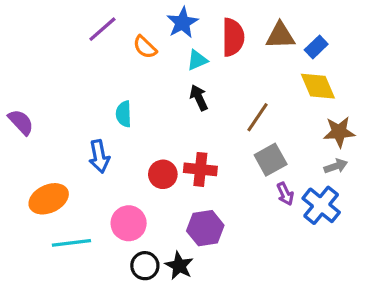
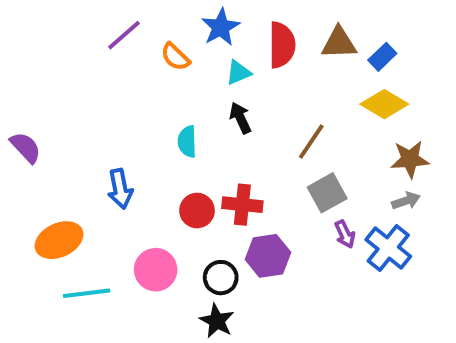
yellow diamond: (318, 86) -> (384, 104), turned -36
cyan semicircle: (124, 114) -> (187, 142), moved
purple hexagon: (205, 228) -> (268, 256), moved
black circle: (145, 266) -> (221, 278), moved

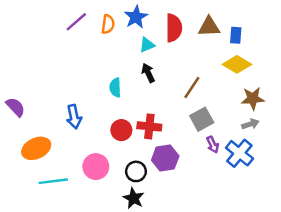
orange semicircle: (175, 57) -> (108, 24), moved, turned -126
blue rectangle: (382, 57) -> (236, 35), turned -42
purple semicircle: (26, 147) -> (16, 107), moved

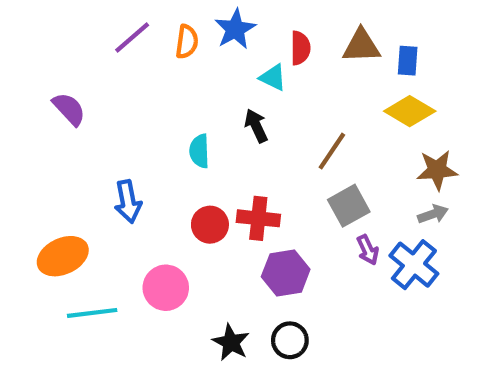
red semicircle: (174, 28) -> (300, 48), size x0.7
cyan triangle: (147, 45) -> (273, 77), moved, turned 49
purple semicircle: (16, 107) -> (69, 109), moved
black circle: (136, 171) -> (290, 340), moved

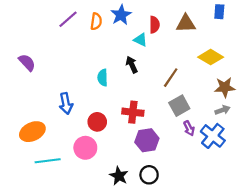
blue rectangle: (408, 61) -> (219, 12), moved
purple semicircle: (69, 109) -> (27, 62), moved
red circle: (210, 225) -> (97, 122), moved

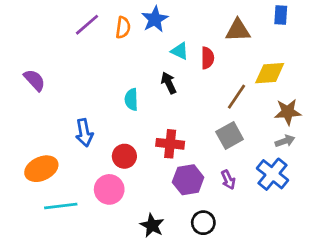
red semicircle: (154, 25) -> (207, 58), moved
yellow diamond: (211, 57) -> (270, 73), turned -35
brown line: (171, 78) -> (237, 97), moved
purple arrow: (189, 128) -> (228, 180), moved
black circle: (149, 175) -> (203, 223), moved

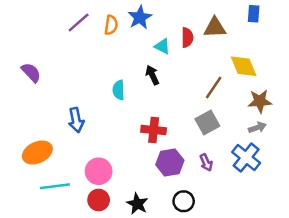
red semicircle: (207, 58) -> (187, 38), moved
yellow diamond: (270, 73) -> (244, 66), turned 72
red circle: (124, 156) -> (99, 200), moved

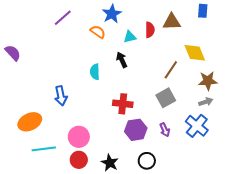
orange semicircle: (111, 25) -> (98, 32), moved, turned -63
cyan triangle: (162, 46) -> (130, 37), turned -40
purple semicircle: (31, 72) -> (13, 53), moved

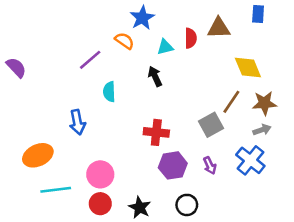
purple line: (63, 18) -> (90, 60), moved
brown line: (171, 70) -> (231, 102), moved
cyan semicircle: (95, 72) -> (109, 92), moved

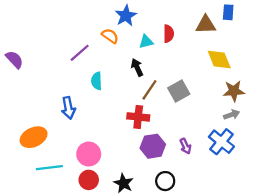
brown triangle: (219, 28) -> (206, 25), moved
brown line: (231, 102) -> (149, 90), moved
gray square: (211, 125) -> (179, 91), moved

